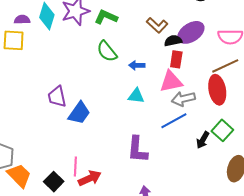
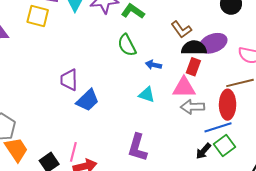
black semicircle: (173, 41) -> (194, 48), size x1.4
blue line: (174, 121) -> (218, 127), moved

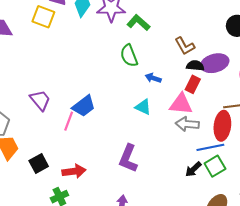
black semicircle: (194, 48) -> (195, 66), size x0.7
purple trapezoid: (69, 80) -> (40, 100), moved, turned 135
pink line: (73, 152) -> (69, 121), moved

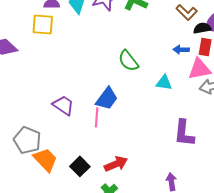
green semicircle: (129, 56) -> (128, 61), moved
blue arrow: (153, 78) -> (181, 50), moved
purple L-shape: (128, 158) -> (184, 133), moved

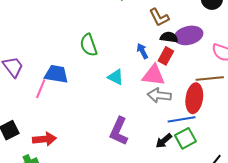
blue arrow: (181, 50) -> (142, 51), turned 42
blue trapezoid: (107, 99) -> (56, 74), turned -135

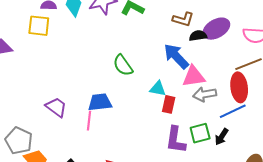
brown L-shape: (159, 17) -> (183, 19), turned -30
blue arrow: (142, 51) -> (176, 56), size x1.8
red rectangle: (166, 56) -> (169, 104), moved
green square: (186, 138) -> (200, 133), moved, turned 30

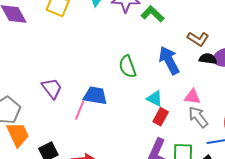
blue arrow: (176, 56) -> (169, 60), moved
pink triangle: (194, 76) -> (192, 97), size x0.7
gray arrow: (205, 94) -> (198, 117), turned 45

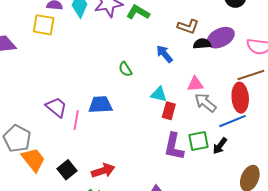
blue arrow: (169, 60) -> (165, 54), size x0.7
green semicircle: (128, 67) -> (125, 69), size x0.7
pink line: (80, 110) -> (76, 120), moved

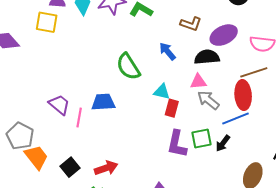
black semicircle: (202, 44) -> (207, 57), moved, size x1.4
green semicircle: (125, 69) -> (128, 67), size x1.8

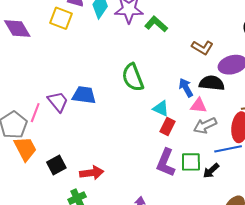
blue arrow: (167, 51) -> (186, 88), moved
gray arrow: (208, 100) -> (205, 126), turned -75
blue trapezoid: (103, 102) -> (84, 95), moved
pink line: (79, 117) -> (35, 113), moved

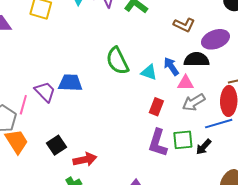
cyan triangle: (161, 108) -> (149, 72), moved
black square: (56, 165) -> (57, 145), moved

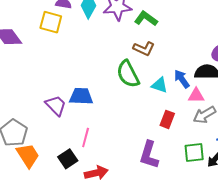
brown L-shape: (184, 25) -> (144, 49), moved
pink line: (23, 105) -> (86, 137), moved
purple L-shape: (158, 143) -> (149, 155), moved

